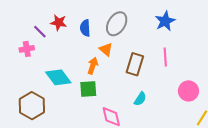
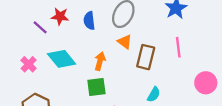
pink cross: (27, 49) -> (29, 64), moved, turned -32
orange triangle: (106, 49) -> (125, 42), moved
cyan diamond: (58, 77) -> (62, 59), moved

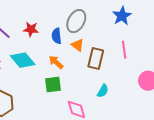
red star: (60, 16) -> (31, 29), moved
blue semicircle: (89, 21) -> (57, 36), moved
orange arrow: (100, 61) -> (56, 62), turned -63

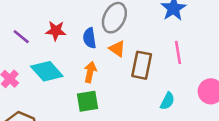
orange arrow: (56, 62) -> (90, 72), turned 63
cyan semicircle: (103, 91) -> (167, 101), moved

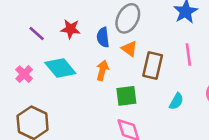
green square: (87, 101) -> (126, 96), moved

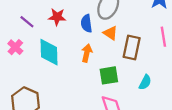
cyan diamond: (60, 68) -> (49, 52), turned 40
pink cross: (24, 74) -> (15, 47), moved
cyan semicircle: (176, 101) -> (145, 82), moved

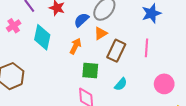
blue semicircle: (86, 23) -> (81, 20), turned 42
orange triangle: (110, 33) -> (101, 33), turned 40

